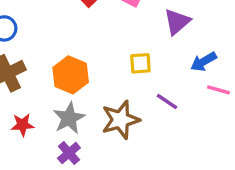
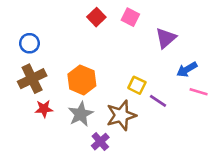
yellow square: (140, 63) -> (137, 85), moved, turned 30
red star: (22, 125) -> (44, 109), moved
purple cross: (69, 153) -> (100, 142), moved

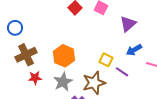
blue circle: (29, 43) -> (15, 28), moved
blue arrow: (187, 69) -> (134, 50), moved

